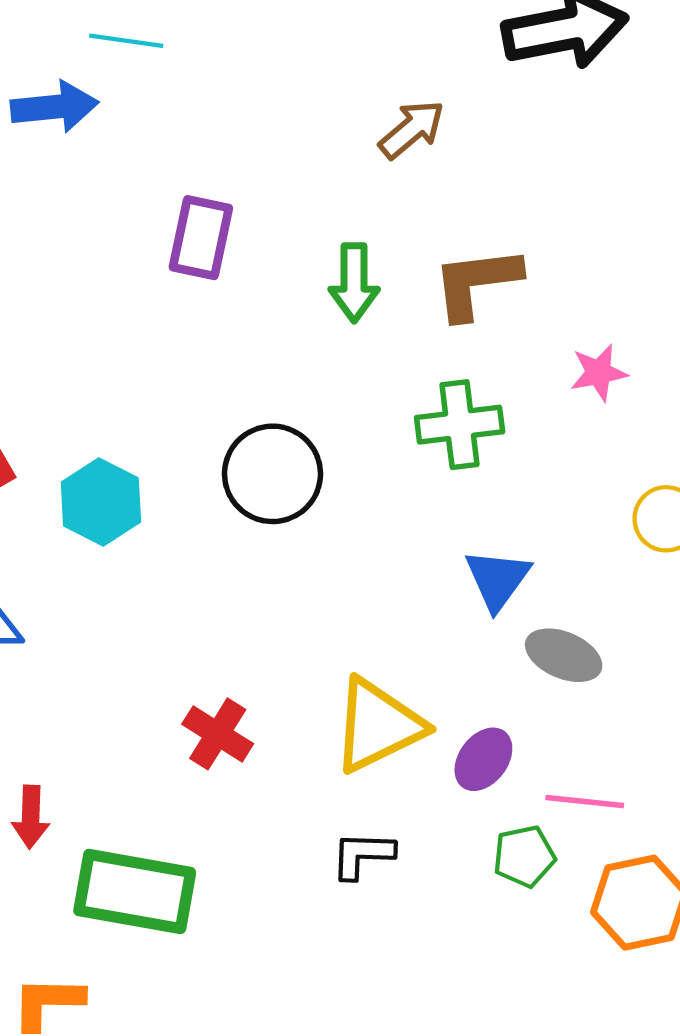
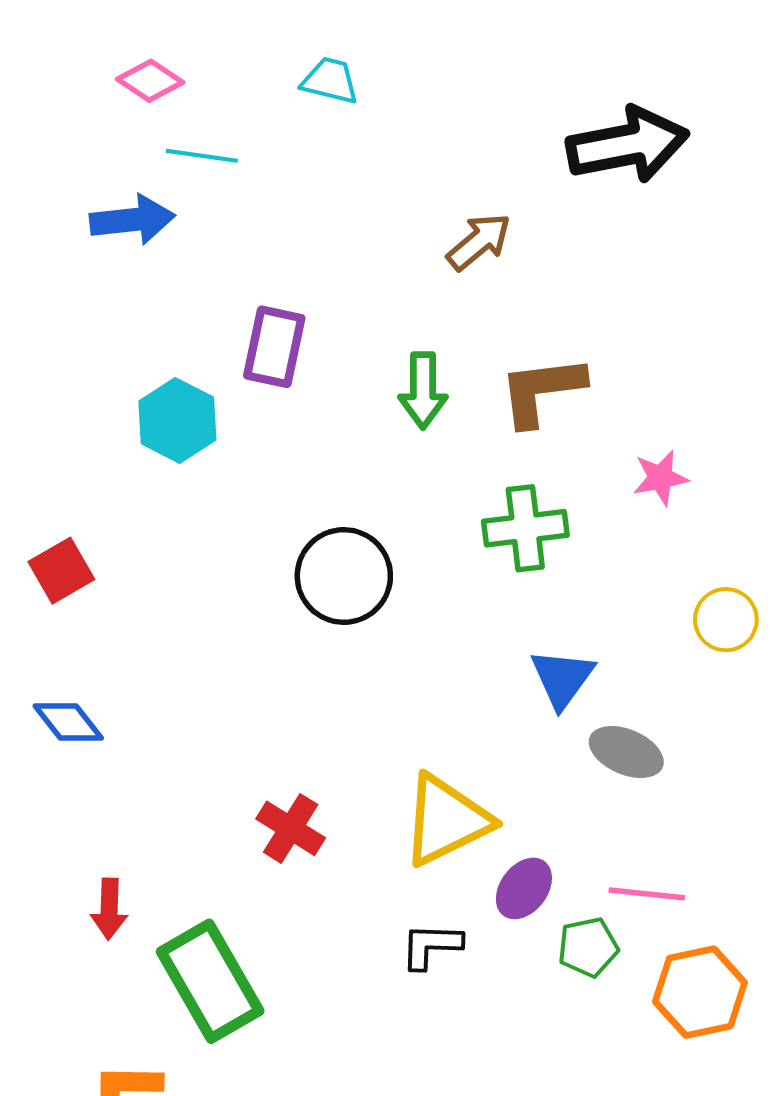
cyan hexagon: (101, 502) -> (177, 420), moved
purple ellipse: (483, 759) -> (524, 888), moved
green rectangle: (135, 891) -> (210, 981), turned 50

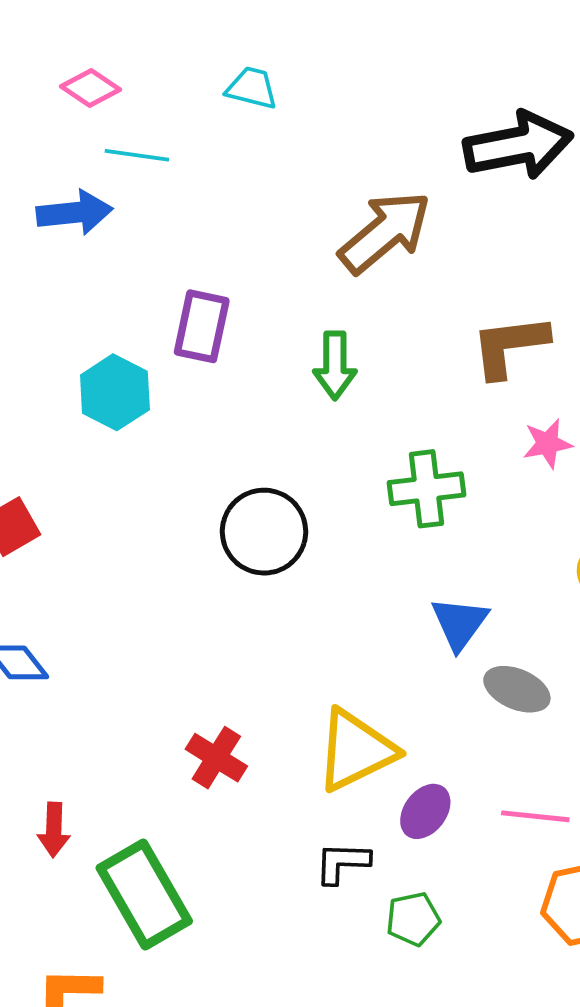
brown arrow: (479, 242) -> (385, 232), size x1.6
brown L-shape: (542, 390) -> (510, 346), moved
green pentagon: (588, 947) -> (413, 919), moved

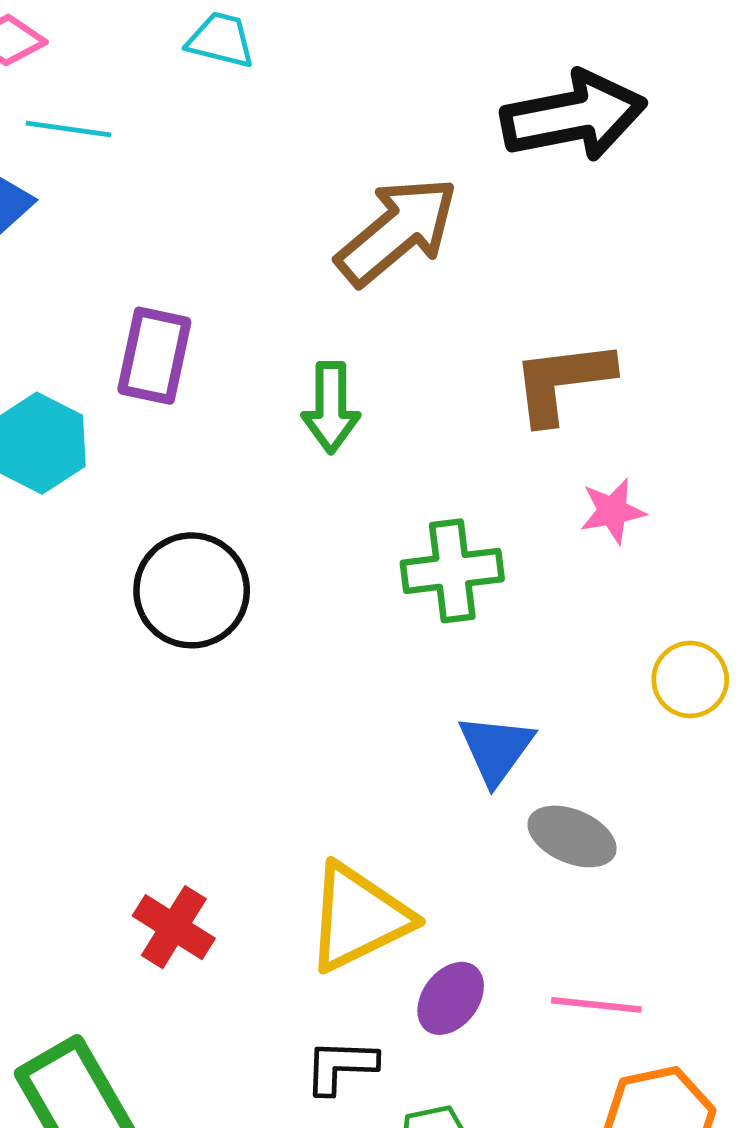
black circle: (264, 532) -> (192, 590), moved

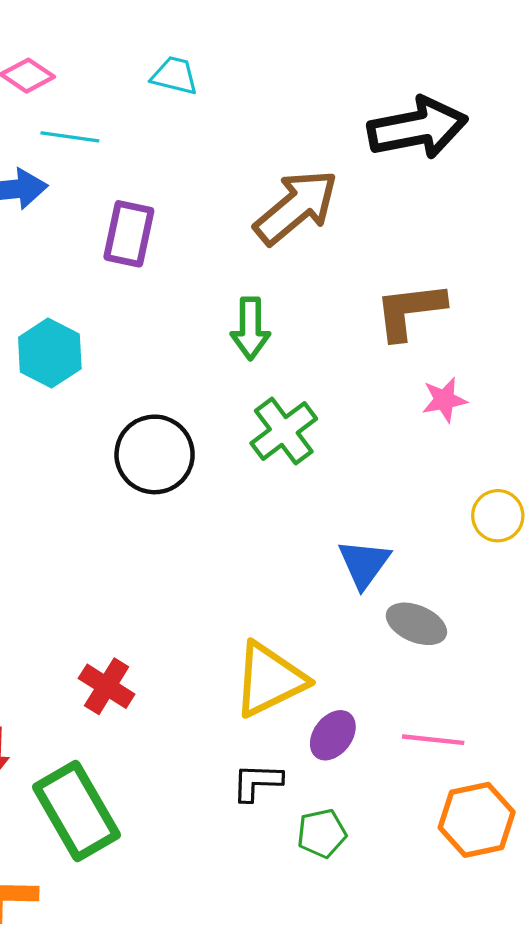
purple rectangle: (154, 356) -> (129, 234), moved
green cross: (452, 571) -> (284, 431), moved, turned -30
red cross: (174, 927) -> (107, 686), moved

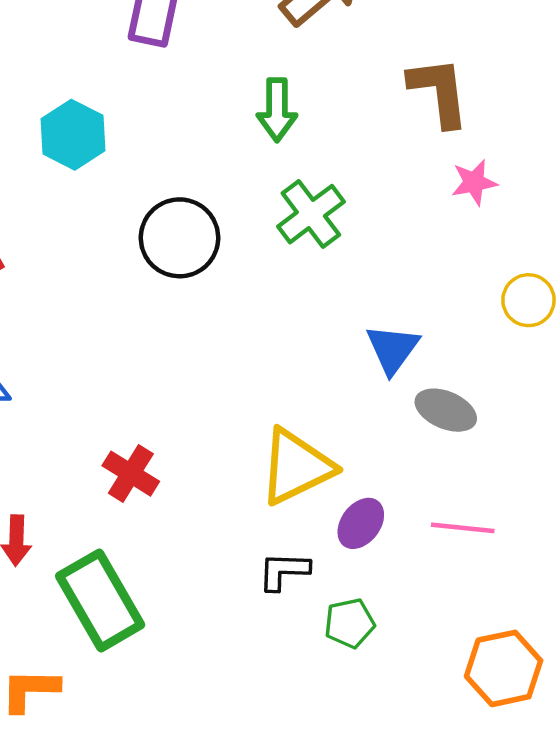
brown L-shape: (410, 311) -> (439, 92), turned 90
orange hexagon: (477, 820) -> (504, 668), moved

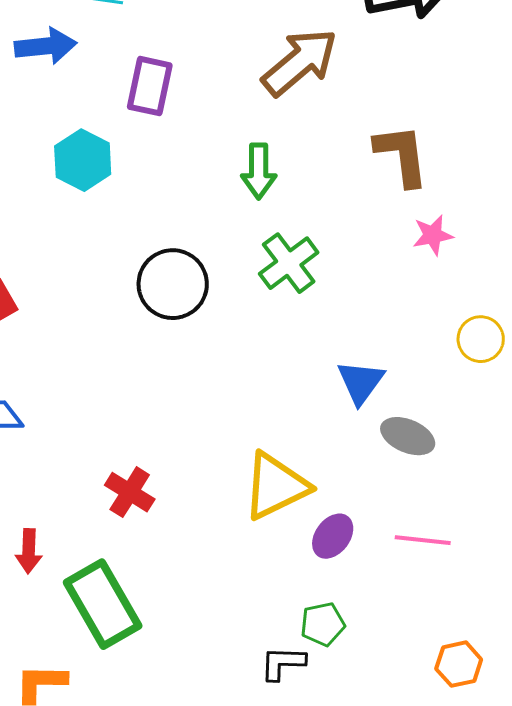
cyan hexagon: (73, 135) -> (83, 160), moved
black L-shape: (284, 571) -> (283, 663), moved
orange hexagon: (504, 668) -> (459, 664), size x0.7

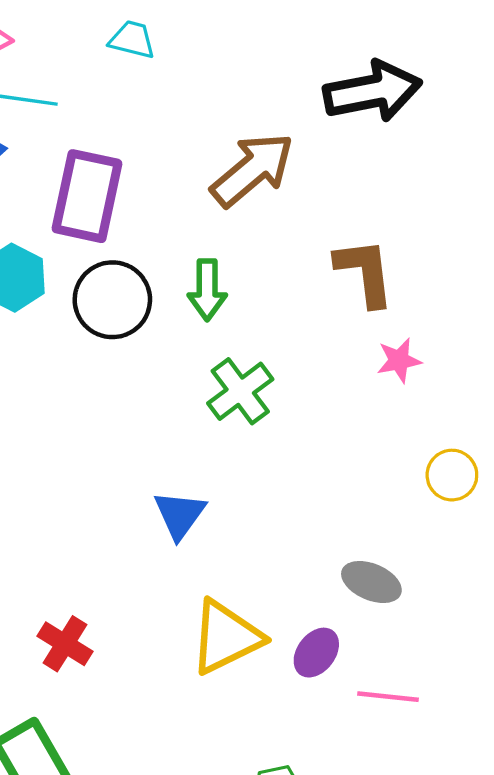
purple rectangle: (150, 86) -> (87, 196), size x1.4
black circle: (173, 284) -> (112, 300), moved
blue triangle: (361, 382) -> (180, 515), moved
purple ellipse: (333, 536) -> (316, 653), moved

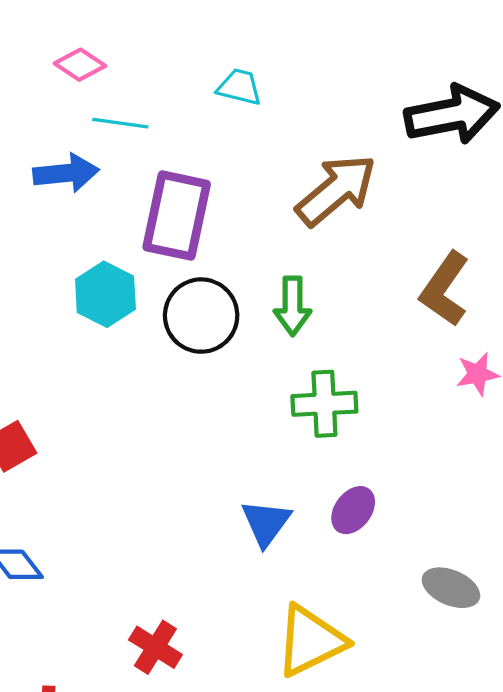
cyan trapezoid: (132, 40) -> (239, 87), moved
brown L-shape: (365, 272) -> (445, 289), turned -138
green cross: (240, 391) -> (324, 404), turned 34
purple ellipse: (316, 653) -> (353, 510), moved

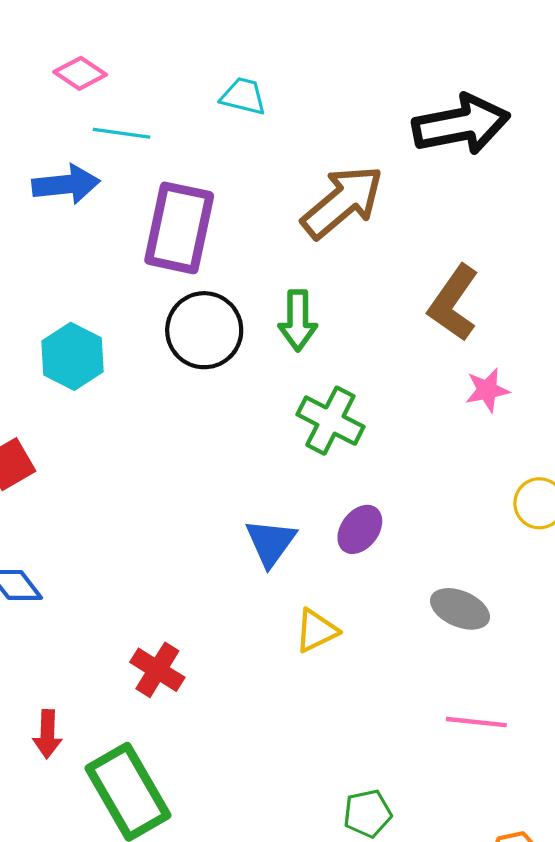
cyan hexagon: (105, 294) -> (72, 356), moved
green cross: (324, 404) -> (330, 421), turned 30
yellow triangle: (311, 641) -> (316, 631), moved, size x0.6

